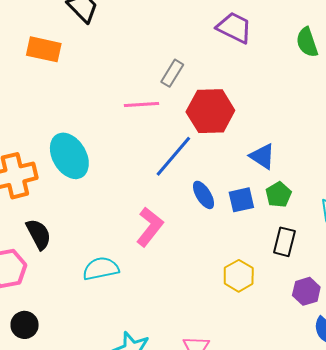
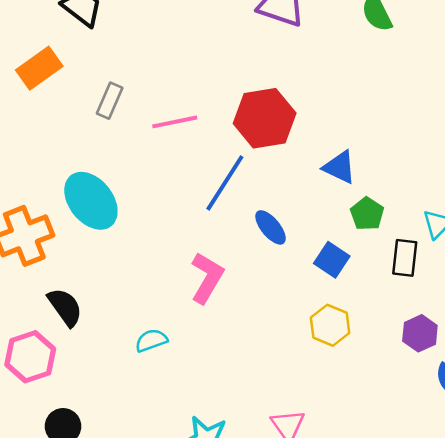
orange rectangle: (44, 49) -> (39, 68), turned -40
gray rectangle: (172, 73) -> (110, 101), moved
blue square: (241, 200) -> (332, 260), moved, turned -36
black rectangle: (284, 242) -> (405, 258), moved
cyan semicircle: (101, 269) -> (151, 340), size x0.7

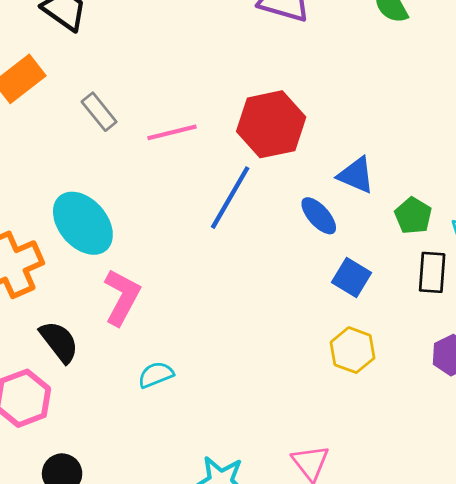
gray rectangle: (110, 101) -> (99, 112), turned -60
green pentagon: (367, 214) -> (413, 216), moved
blue ellipse: (271, 227) -> (319, 216), moved
pink L-shape: (207, 278) -> (122, 297), moved

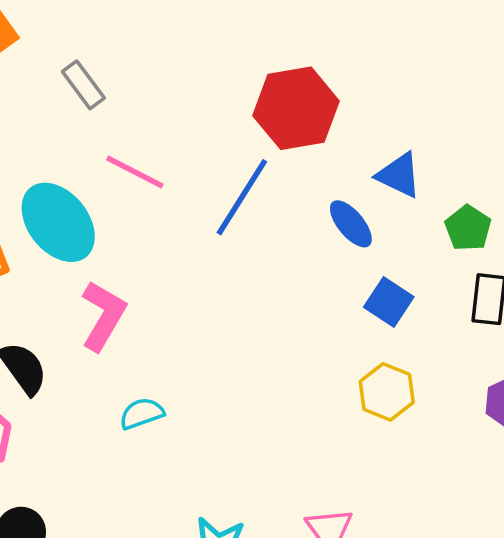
pink line: (172, 132) -> (135, 172), moved, turned 39

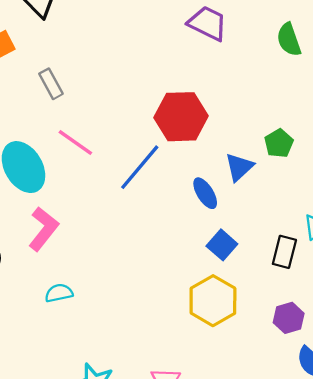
blue triangle: (399, 175) -> (239, 167), turned 44
green pentagon: (468, 228) -> (279, 143), moved
yellow hexagon: (387, 392) -> (213, 301), size x1.4

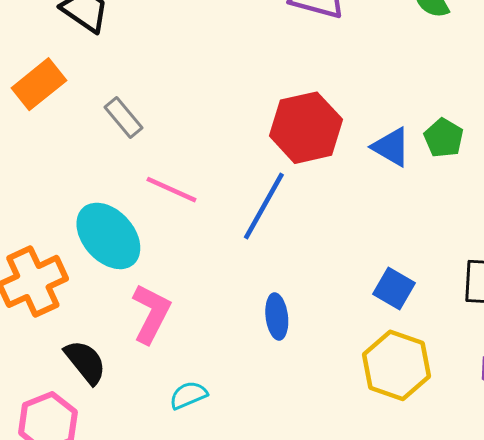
blue triangle: (239, 167) -> (391, 147), moved, turned -36
blue ellipse: (205, 193) -> (277, 317), moved, turned 36

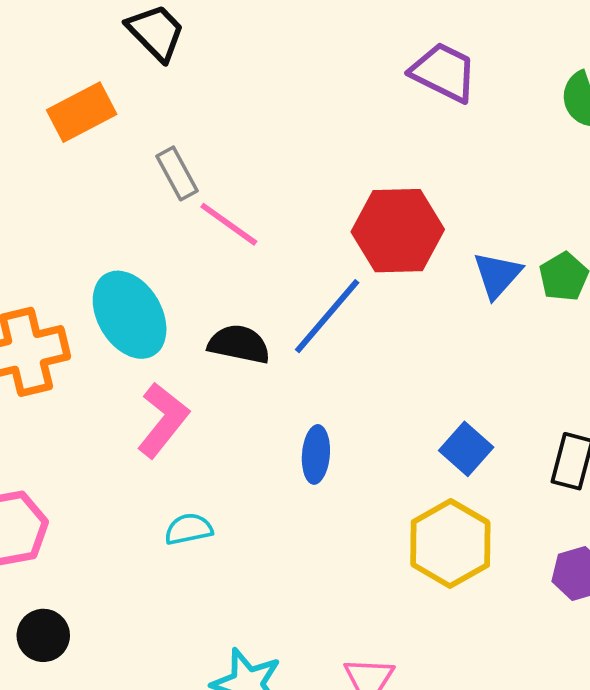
blue triangle: (391, 147) -> (497, 275), turned 30
pink line: (171, 190) -> (229, 224), moved
black semicircle: (85, 362) -> (239, 344), moved, turned -51

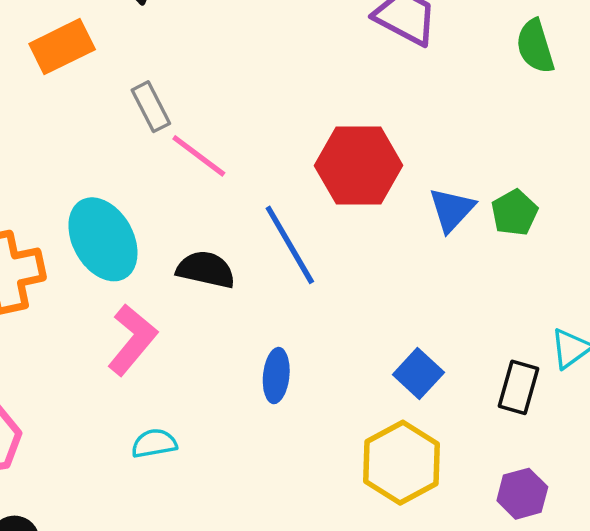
blue line: (327, 316) -> (290, 245), turned -72

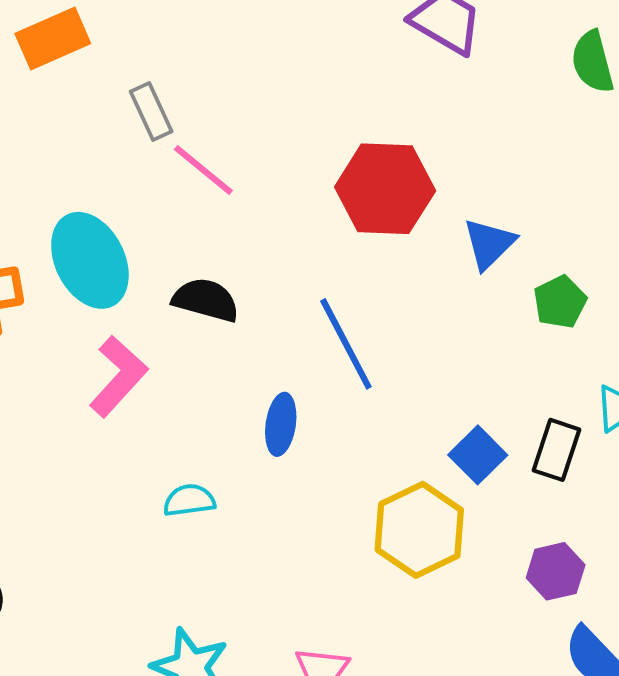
green pentagon: (514, 213) -> (560, 302), moved
blue line: (290, 245) -> (346, 344), moved
blue square: (418, 373) -> (478, 455), moved
cyan semicircle: (154, 443) -> (189, 500), moved

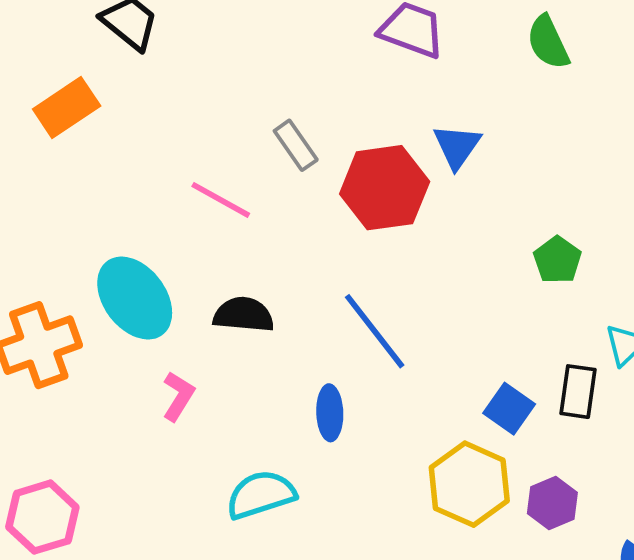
gray rectangle: (151, 111) -> (296, 145), moved
blue triangle: (489, 244) -> (457, 146), moved
pink L-shape: (118, 376) -> (178, 396), size x0.7
cyan semicircle: (189, 500) -> (261, 495), size x1.5
purple hexagon: (556, 571) -> (552, 503), moved

